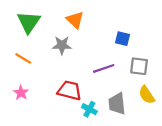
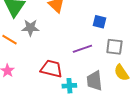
gray star: (62, 45) -> (30, 28), moved
cyan cross: (89, 109) -> (69, 86), turned -32

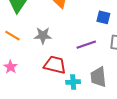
gray star: (30, 28) -> (43, 36), moved

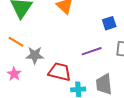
blue square: (103, 17) -> (109, 23), turned -32
gray star: (43, 36) -> (35, 55), moved

